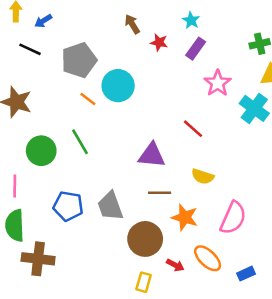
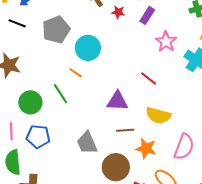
orange line: (88, 99) -> (76, 73), moved
yellow semicircle: (203, 176) -> (158, 116), size x1.4
blue pentagon: (68, 206) -> (38, 136), moved

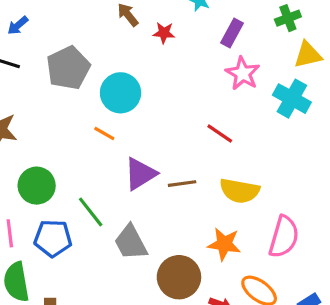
purple rectangle: (147, 15) -> (232, 33), moved
green line: (60, 94) -> (91, 212), moved
purple triangle: (117, 101) -> (140, 174), moved, turned -30
brown line: (125, 130) -> (182, 184), moved

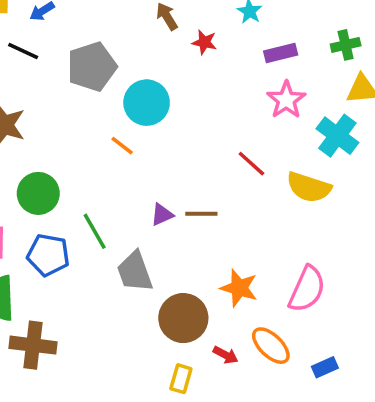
purple rectangle: (232, 33) -> (281, 53), turned 40
purple triangle: (140, 174) -> (162, 215), moved, size x0.6
yellow semicircle: (240, 191) -> (309, 187), moved

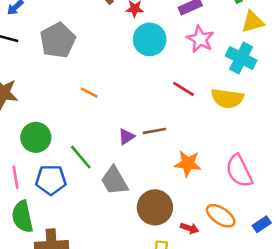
cyan circle: (147, 103) -> (150, 39), moved
orange star: (239, 288) -> (188, 164), moved
pink semicircle: (307, 289) -> (239, 171), turned 140

